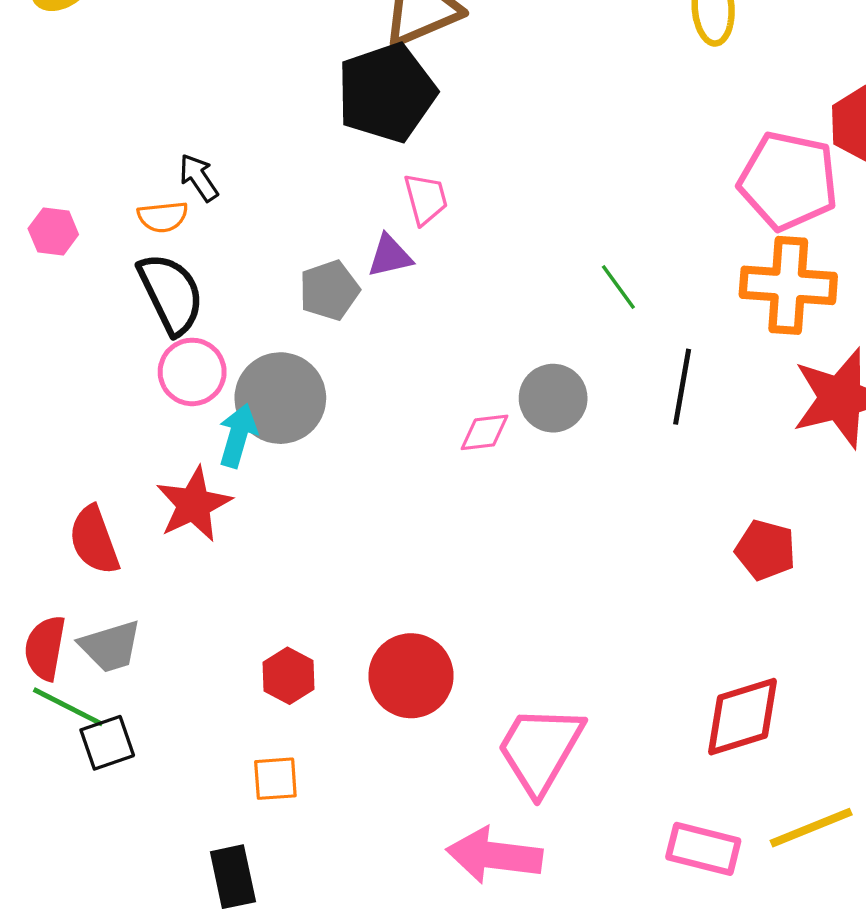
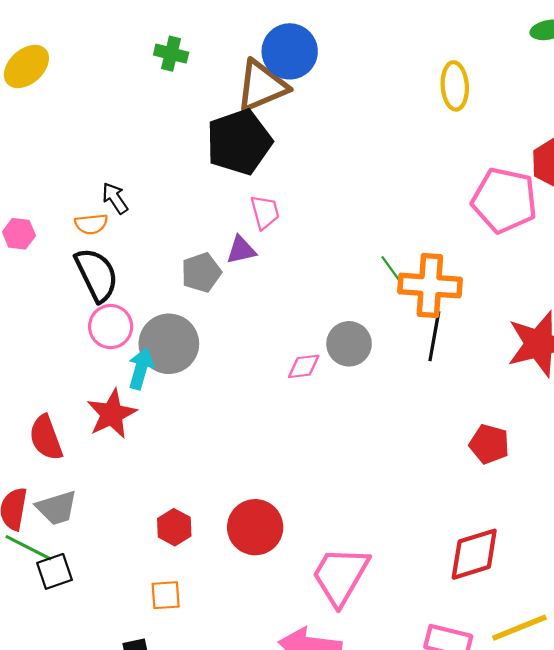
orange cross: (788, 285) -> (430, 286), moved

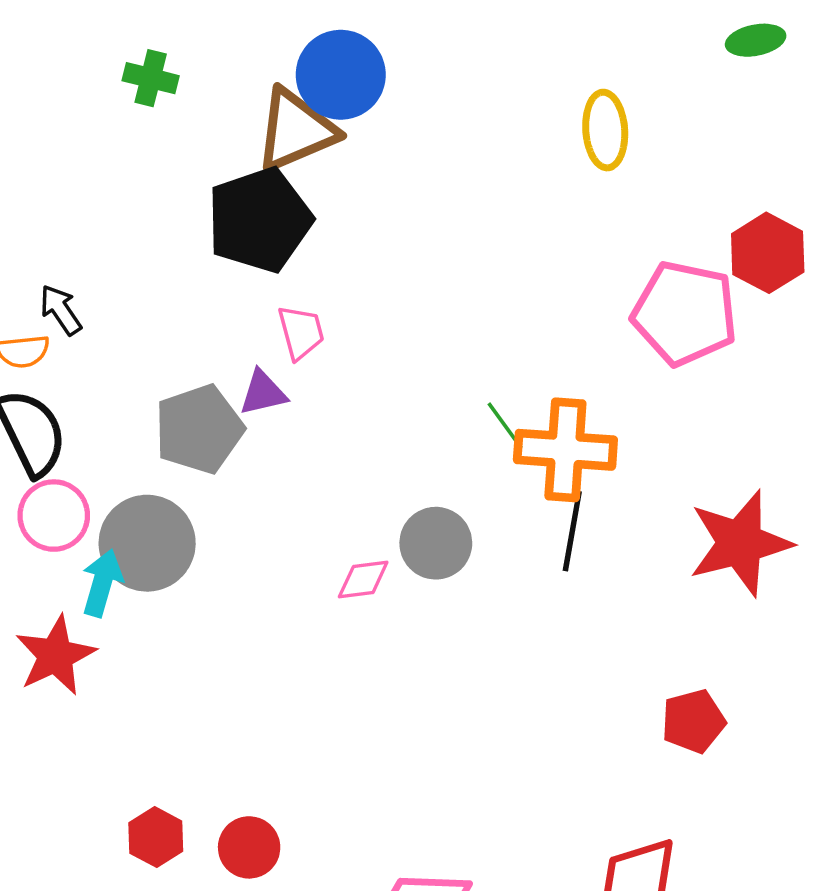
gray pentagon: (201, 273) -> (199, 429), size x1.4
red pentagon: (489, 444) -> (693, 721), moved, turned -30
red circle: (255, 527) -> (249, 847), moved, size x0.7

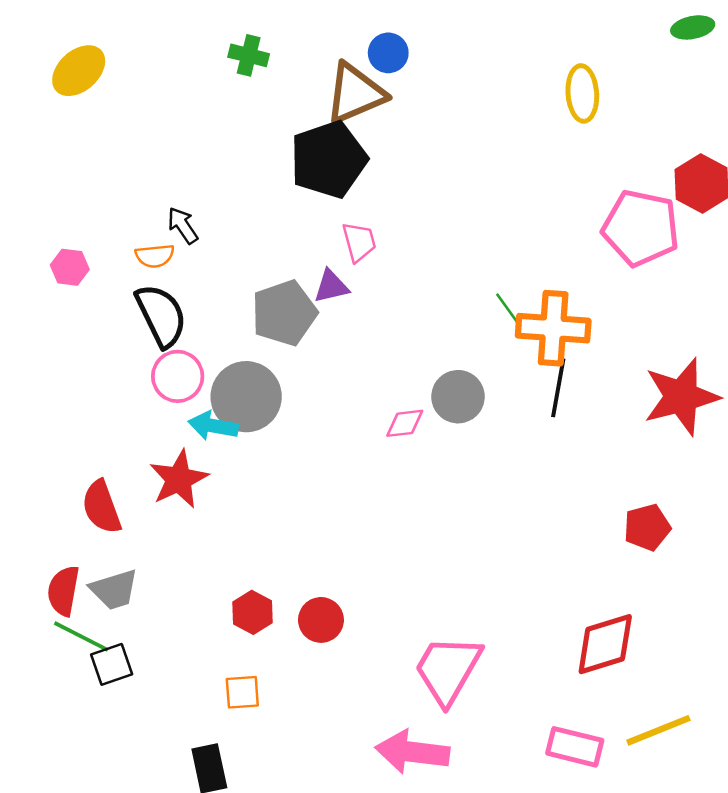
blue circle: (341, 75) -> (388, 53), size x0.6
cyan arrow: (102, 583) -> (213, 426), turned -96

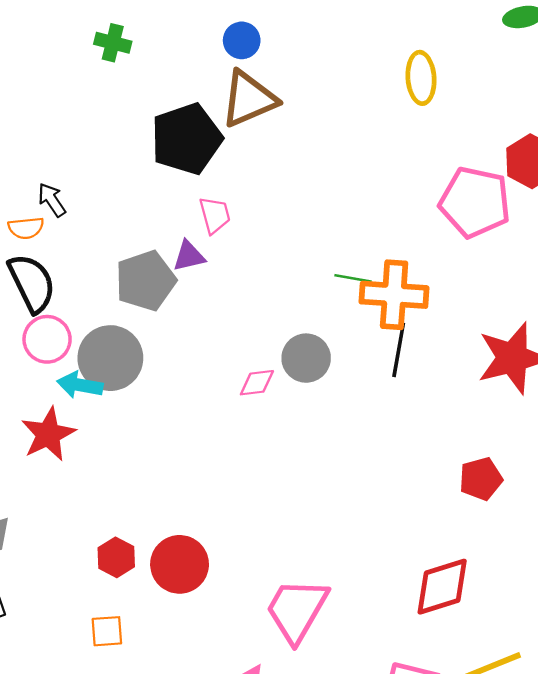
brown triangle: (355, 93) -> (249, 99), moved
green line: (509, 310) -> (353, 278), turned -44
red circle: (321, 620) -> (180, 564), size x1.4

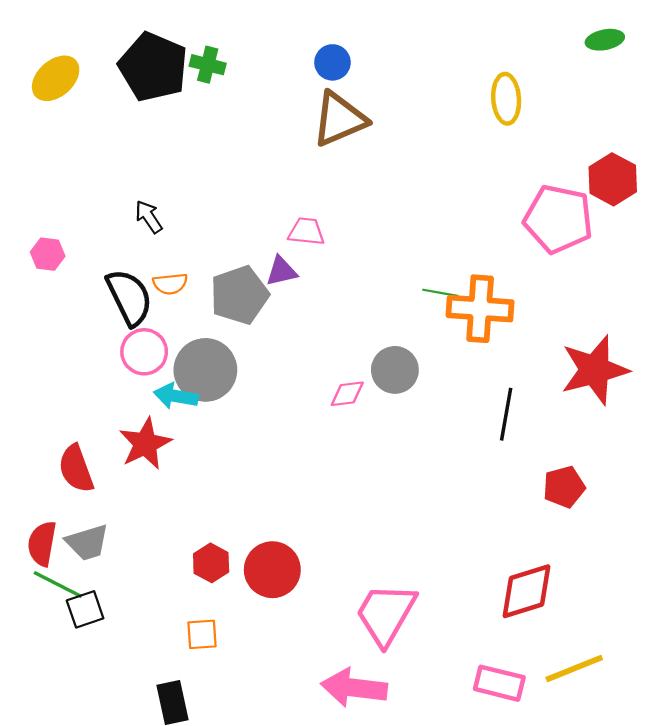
black pentagon: (187, 139) -> (153, 67), moved, turned -30
pink trapezoid: (215, 215) -> (306, 231), turned -69
orange semicircle: (26, 228) -> (170, 284), moved
black line: (399, 350) -> (506, 414), moved

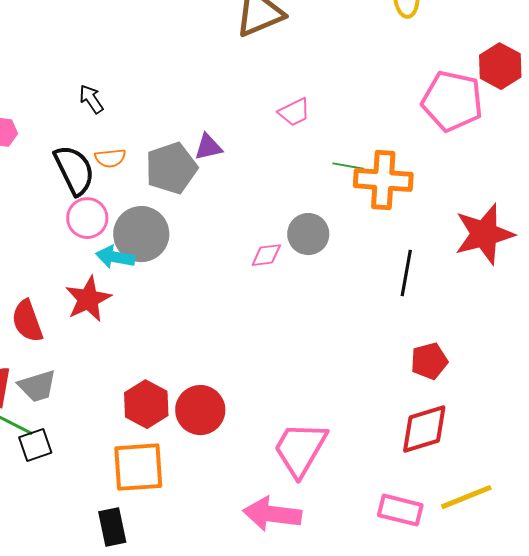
pink trapezoid: (306, 231) -> (294, 112), moved, turned 148
red pentagon: (564, 487) -> (429, 361), moved
red hexagon: (211, 563) -> (146, 404), size x1.4
orange square: (202, 634) -> (138, 467), size x1.8

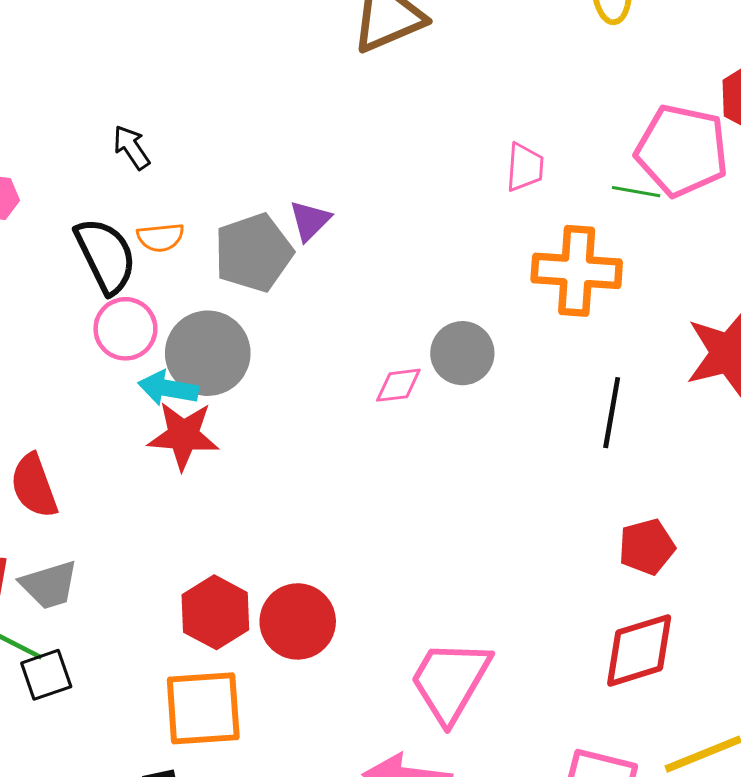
pink trapezoid: (294, 112) -> (525, 167), moved, turned -60
purple triangle: (208, 147) -> (310, 221), turned -32
green line: (348, 166) -> (636, 192), moved
red star: (88, 299) -> (183, 435), moved, turned 30

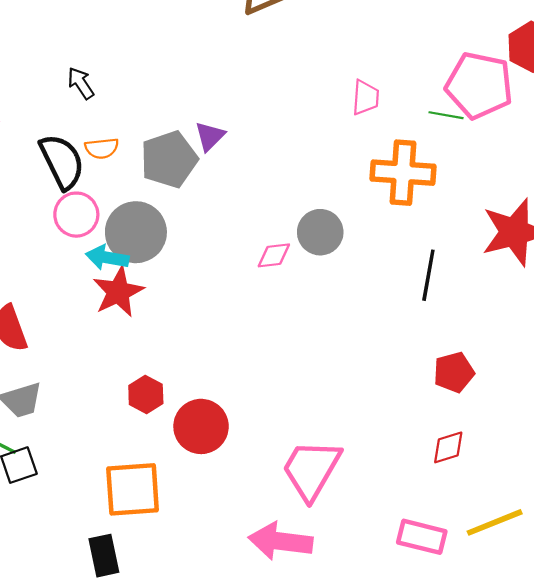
red star: (183, 435) -> (118, 292), turned -30
red hexagon: (215, 612) -> (146, 394), moved, size x0.7
red diamond: (639, 650) -> (448, 447), size x0.6

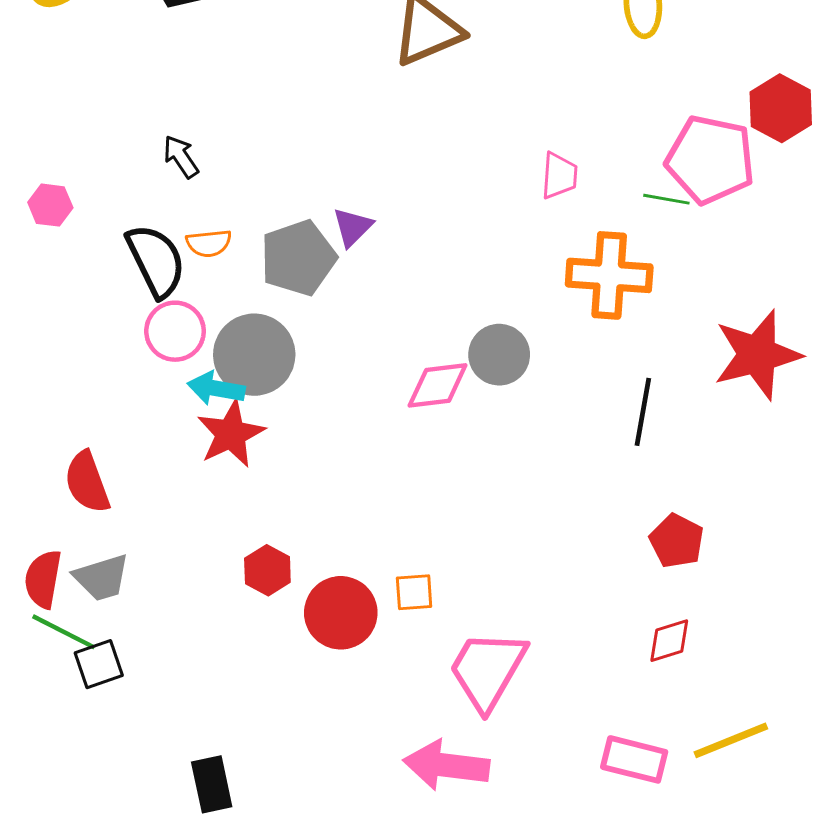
pink diamond: (274, 255) -> (438, 385), size x1.4
red pentagon: (454, 372) -> (677, 541), turned -30
orange square: (133, 489) -> (414, 592), moved, size x0.5

